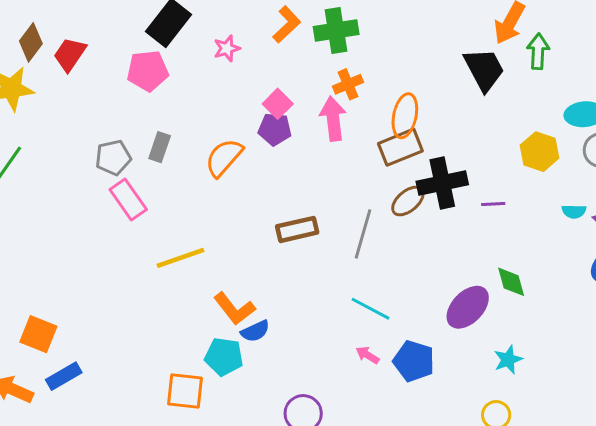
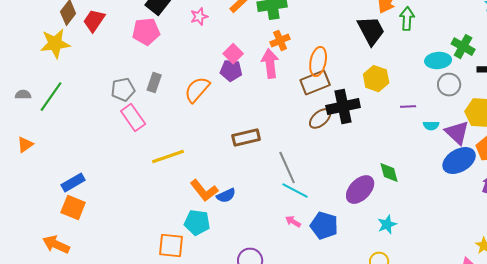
yellow hexagon: (540, 152) -> (376, 79), moved
purple line: (493, 204) -> (408, 107), moved
gray line: (363, 234) -> (287, 168), moved, turned -40
blue semicircle: (255, 331) -> (226, 196), moved
blue rectangle: (64, 376) -> (73, 183), moved

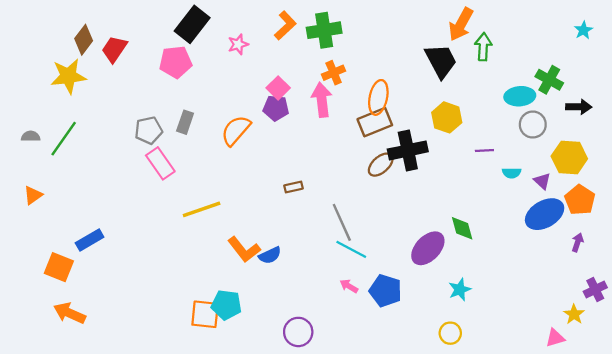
purple triangle: (457, 133) -> (542, 181), size x0.6
brown rectangle: (246, 138) -> (293, 187), size x0.6
orange square: (73, 208) -> (59, 267), moved
cyan pentagon: (197, 223) -> (226, 305), moved

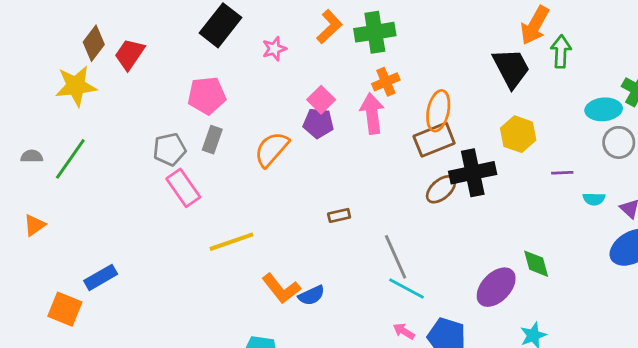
pink pentagon: (176, 62) -> (207, 96), moved

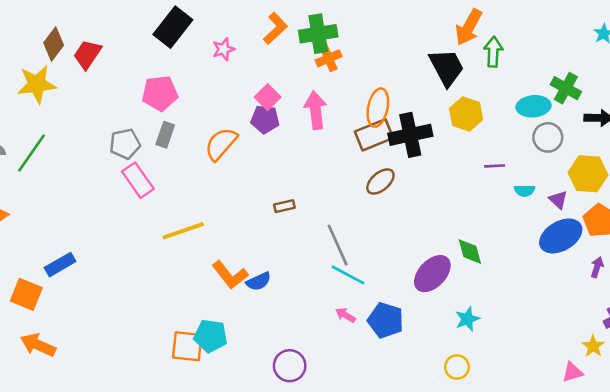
orange cross: (386, 82) -> (329, 58), moved
yellow hexagon: (518, 134) -> (466, 114), moved
black cross: (473, 173) -> (410, 135), moved

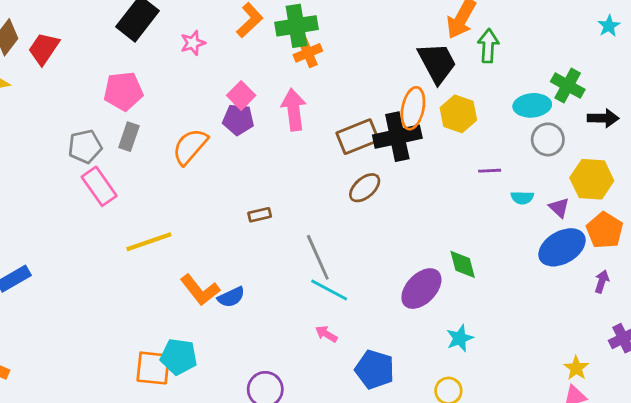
orange ellipse: (378, 108) -> (413, 108), moved
blue pentagon: (386, 320) -> (375, 369), moved
yellow star: (593, 346) -> (576, 368), moved

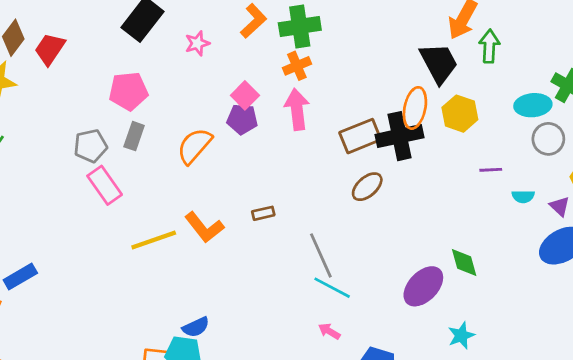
orange cross: (308, 53) -> (297, 66), moved
orange L-shape: (200, 290) -> (204, 227), moved
blue semicircle: (231, 297) -> (196, 327), moved

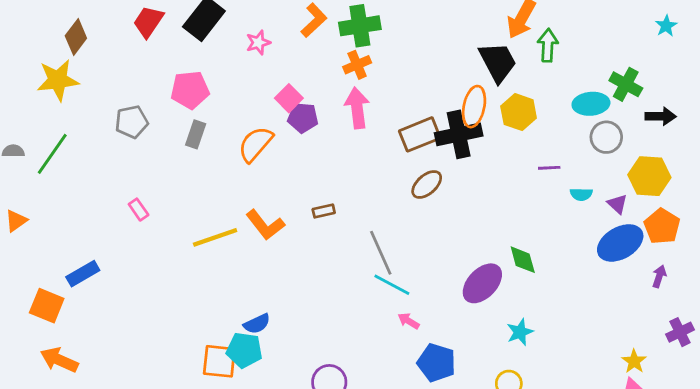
red trapezoid: (50, 49) -> (148, 22), moved
pink square: (245, 95) -> (289, 98), moved
gray pentagon: (91, 146) -> (132, 122), moved
pink rectangle: (105, 185) -> (139, 210), moved, size x0.6
pink arrow: (329, 331) -> (409, 321), moved

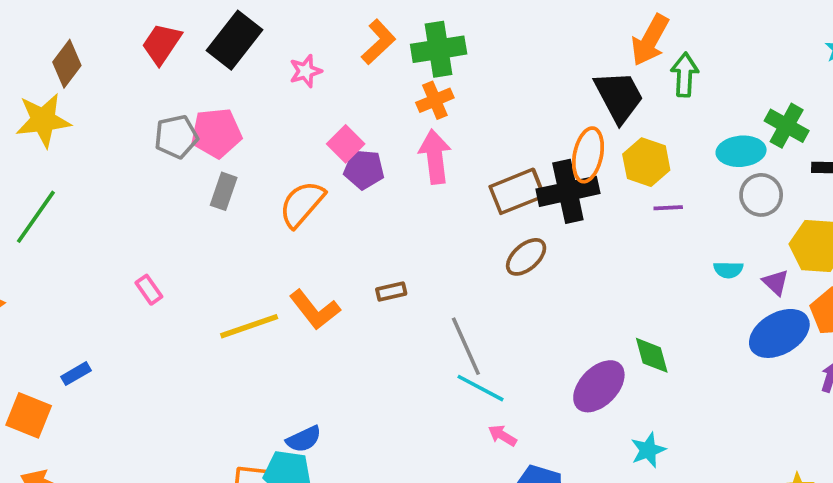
gray pentagon: (132, 122) -> (176, 137), moved
purple line: (549, 168) -> (668, 208), moved
blue rectangle: (83, 274) -> (76, 374), size x0.7

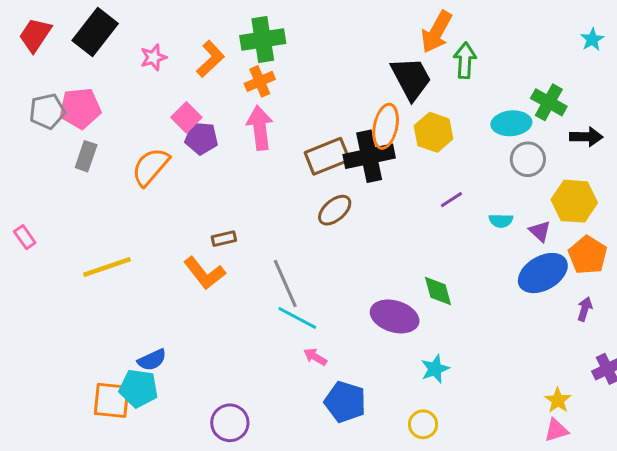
orange L-shape: (378, 42) -> (210, 59), moved
purple line: (668, 208) -> (451, 200), moved, turned -30
orange L-shape: (315, 310) -> (204, 273), moved
purple ellipse: (599, 386) -> (395, 316), turned 63

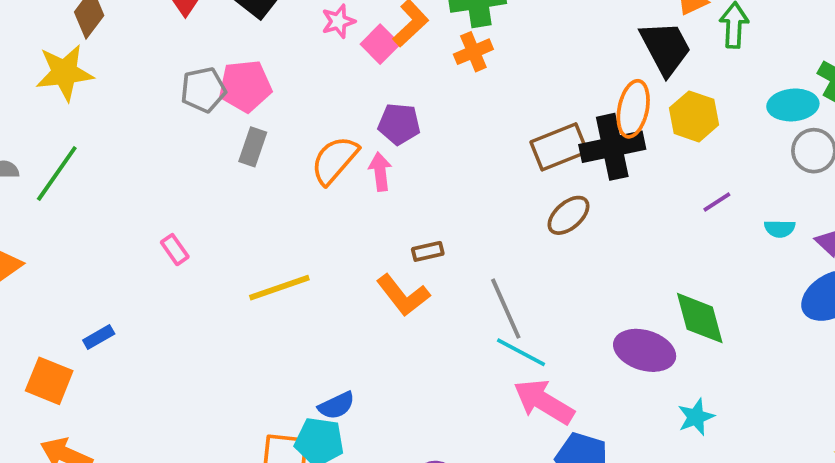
pink square: (186, 117) -> (380, 44), moved
pink arrow: (260, 128) -> (380, 172), moved, size x0.7
green diamond: (438, 291) -> (700, 318), size x1.4
pink arrow: (315, 357) -> (544, 402), size x2.0

